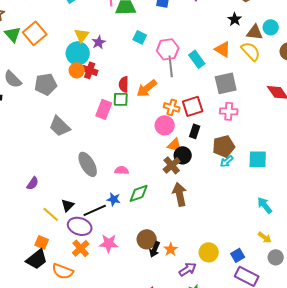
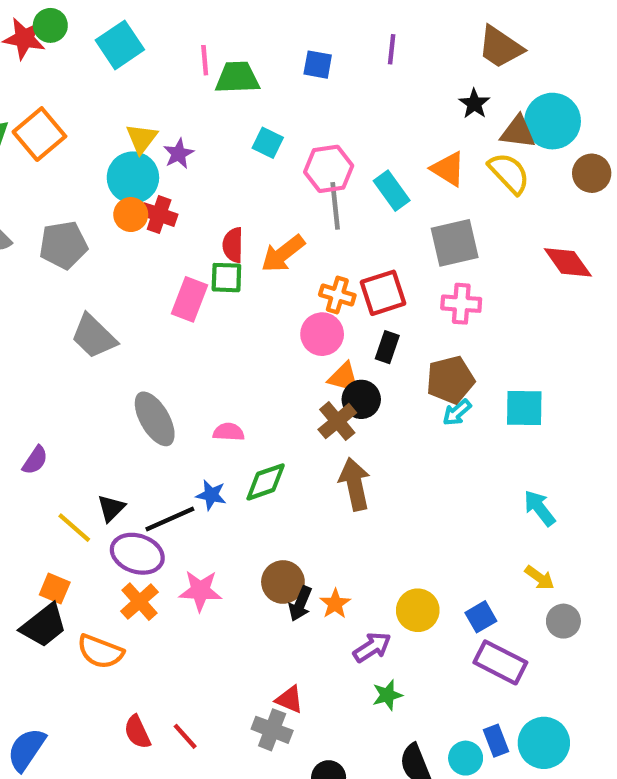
cyan circle: (271, 27) -> (553, 121), size x1.6

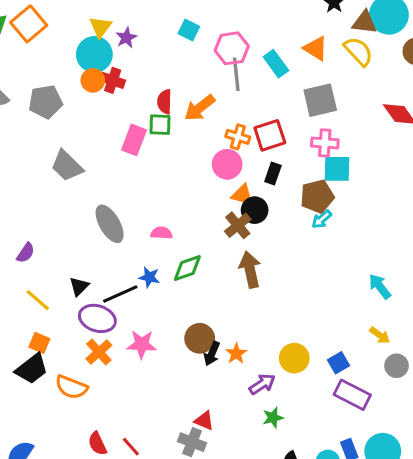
cyan square: (524, 408) -> (337, 169), moved
yellow line: (74, 528) -> (38, 300), moved

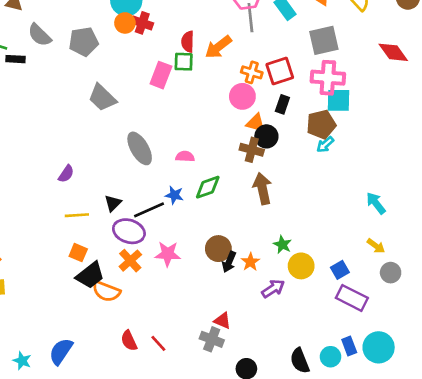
pink cross: (325, 143) -> (328, 78), size x1.4
brown cross: (238, 225) -> (252, 150), turned -35
yellow line: (38, 300) -> (77, 215), turned -45
black trapezoid: (32, 369) -> (90, 275), moved
green star: (273, 418) -> (282, 245), moved, turned -30

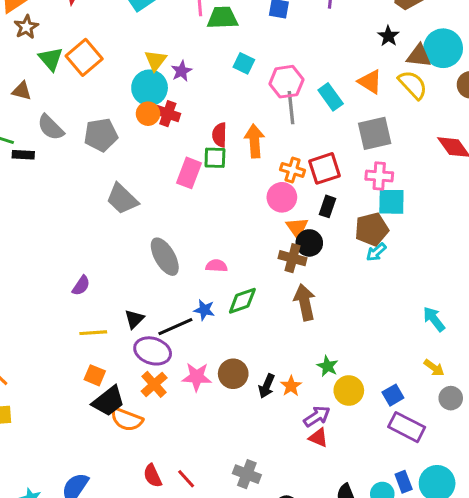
orange arrow: (218, 47) -> (254, 141), turned 124
pink cross: (328, 78) -> (379, 176), size x0.7
orange triangle: (256, 123) -> (297, 228), turned 40
brown circle: (218, 249) -> (233, 374), moved
red triangle: (222, 321) -> (318, 438), moved

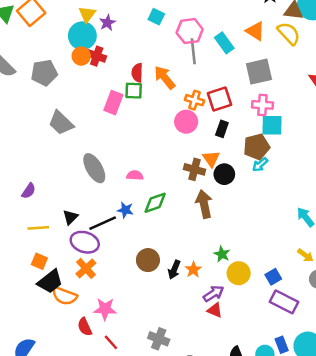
orange arrow: (254, 141) -> (165, 78), turned -35
orange triangle: (297, 228) -> (211, 159), moved
black circle: (309, 243) -> (224, 174), moved
pink star: (197, 377) -> (105, 309), moved
red semicircle: (153, 476) -> (85, 327), moved

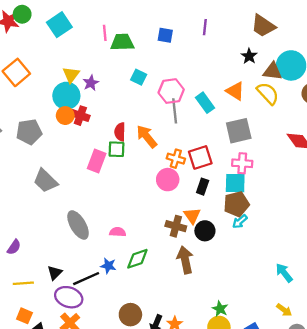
cyan square: (272, 125) -> (235, 183), moved
green star: (222, 254) -> (220, 309), moved

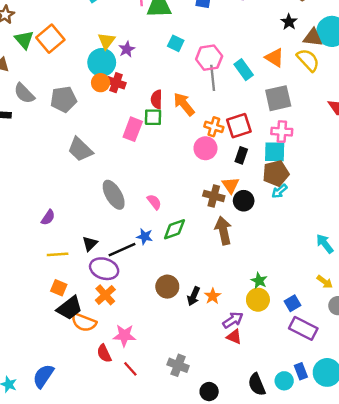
pink semicircle: (118, 232) -> (154, 202), turned 49

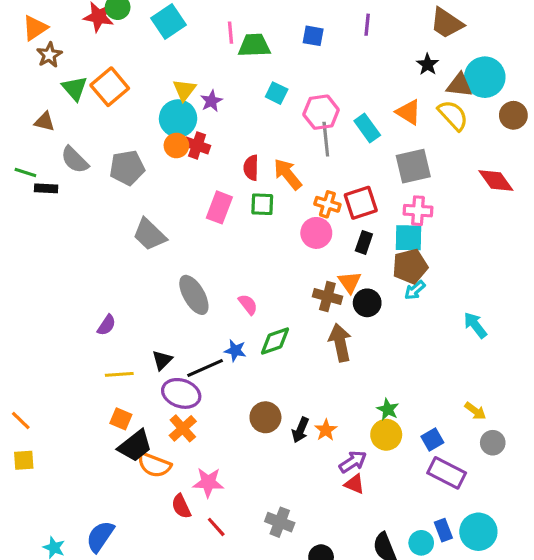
green square: (153, 117) -> (262, 204), moved
cyan arrow: (325, 244) -> (475, 325), moved

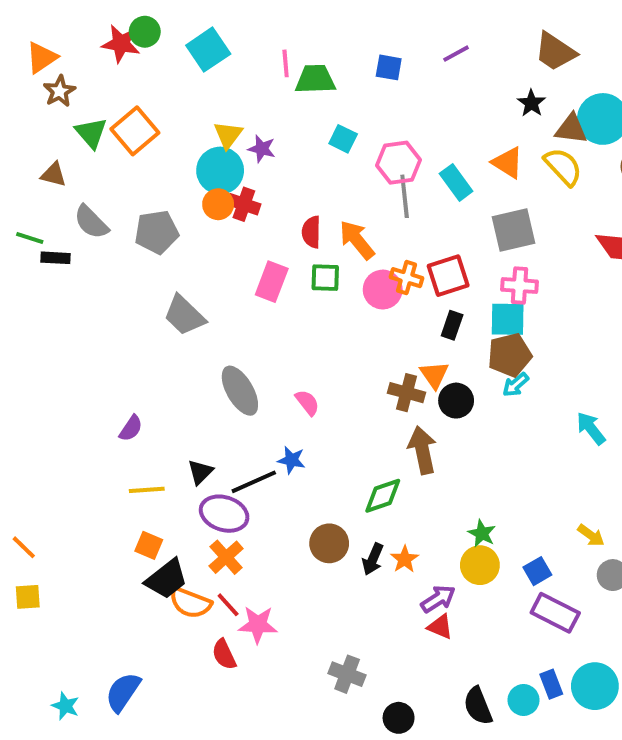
purple line: (367, 25) -> (456, 54), turned 55
purple star: (211, 101) -> (262, 149), turned -30
pink circle: (316, 233) -> (383, 290), moved
green diamond: (275, 341) -> (383, 496), moved
red line: (216, 527) -> (228, 605), moved

